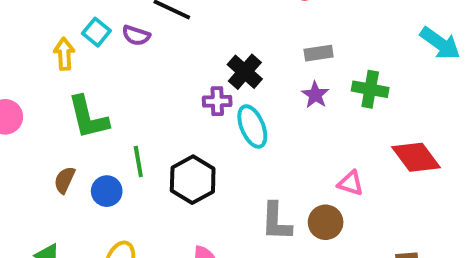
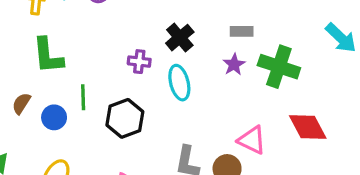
green cross: (370, 89) -> (279, 67), size x1.4
purple cross: (217, 101) -> (139, 62), moved
pink triangle: (351, 183) -> (252, 140), size x1.4

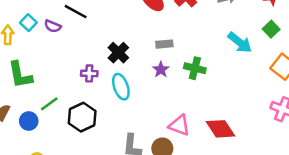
green cross: (279, 67) -> (195, 68), size x0.7
green line: (83, 97) -> (49, 104), turned 60
red diamond: (308, 127) -> (221, 129), moved

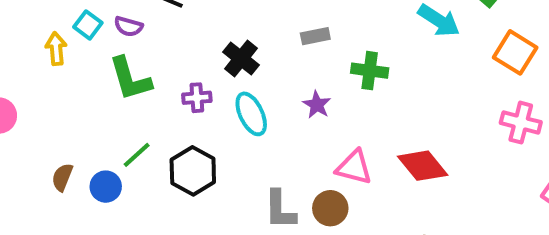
purple star: (161, 70) -> (317, 105), moved
green L-shape: (20, 75) -> (130, 79), moved

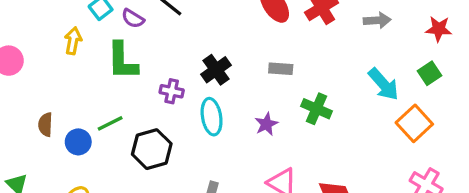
yellow arrow: (56, 49) -> (73, 41), moved
orange square: (515, 52) -> (414, 123), moved
brown semicircle: (62, 177) -> (45, 125), turned -35

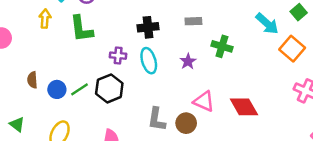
black cross: (216, 70) -> (148, 27), turned 36
purple cross: (172, 91) -> (118, 56), moved
green line: (110, 123) -> (80, 89), moved

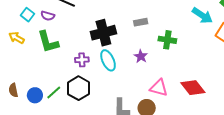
yellow arrow: (45, 19) -> (17, 38), turned -56
black cross: (148, 27) -> (103, 33), size x1.4

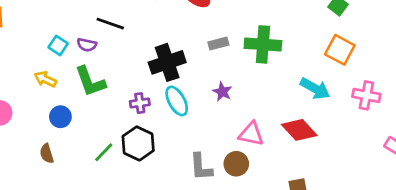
cyan arrow: (202, 15) -> (315, 89), moved
green cross: (167, 40) -> (263, 44), moved, size x1.4
blue circle: (35, 95) -> (60, 117), moved

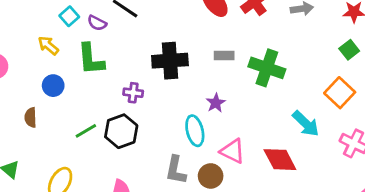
cyan ellipse: (177, 101) -> (195, 131), moved

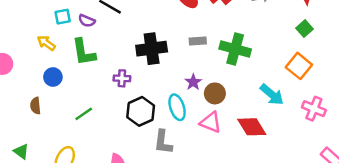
cyan square: (69, 16) -> (63, 17), turned 35
black hexagon: (121, 131) -> (141, 111), moved
brown circle: (211, 176) -> (215, 93), moved

